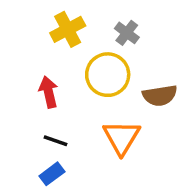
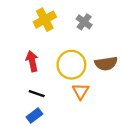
yellow circle: (108, 75) -> (71, 65), moved
orange triangle: (122, 137) -> (81, 91), size x0.7

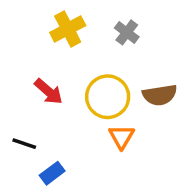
red arrow: (32, 61) -> (49, 92), turned 144
black line: (37, 94) -> (24, 144), moved

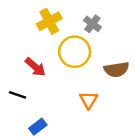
yellow circle: (108, 97) -> (75, 52), moved
black line: (24, 144) -> (17, 95), moved

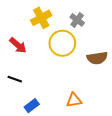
red arrow: (35, 67) -> (18, 45), moved
orange triangle: (89, 100) -> (74, 100), moved, turned 49

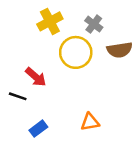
red arrow: (18, 45) -> (36, 77), moved
brown semicircle: (97, 58) -> (120, 50), moved

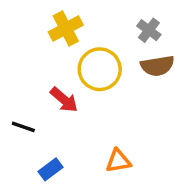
gray cross: (94, 24) -> (149, 30), moved
red arrow: (36, 77) -> (64, 100), moved

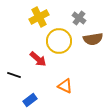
gray cross: (149, 30) -> (79, 18), moved
orange triangle: (118, 161) -> (65, 86), moved, turned 35

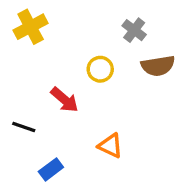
yellow cross: (39, 17) -> (31, 27), moved
yellow circle: (59, 41) -> (100, 69), size x0.6

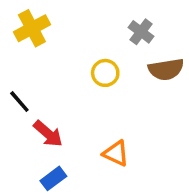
red arrow: (65, 100) -> (48, 134), moved
black line: (24, 127) -> (19, 102), moved, turned 30

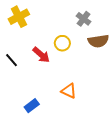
red arrow: (48, 134) -> (41, 55), moved

